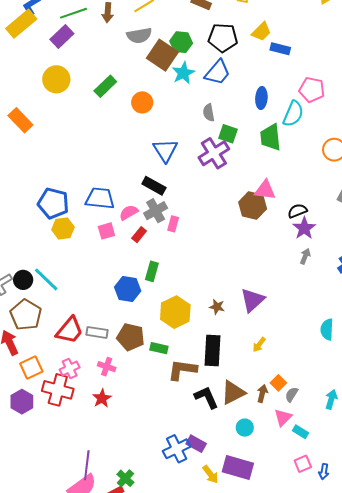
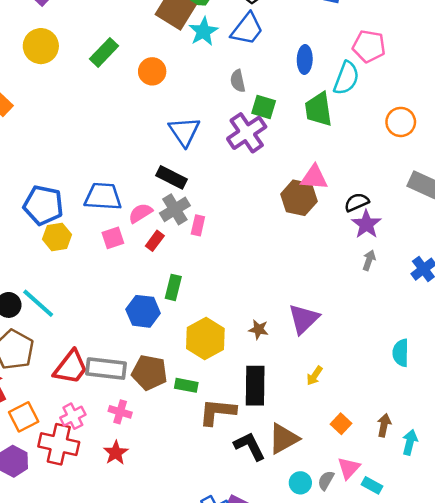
gray rectangle: (97, 332) -> (106, 369), size x1.4
brown arrow: (262, 394) -> (384, 425), moved
gray semicircle: (292, 394) -> (326, 480), moved

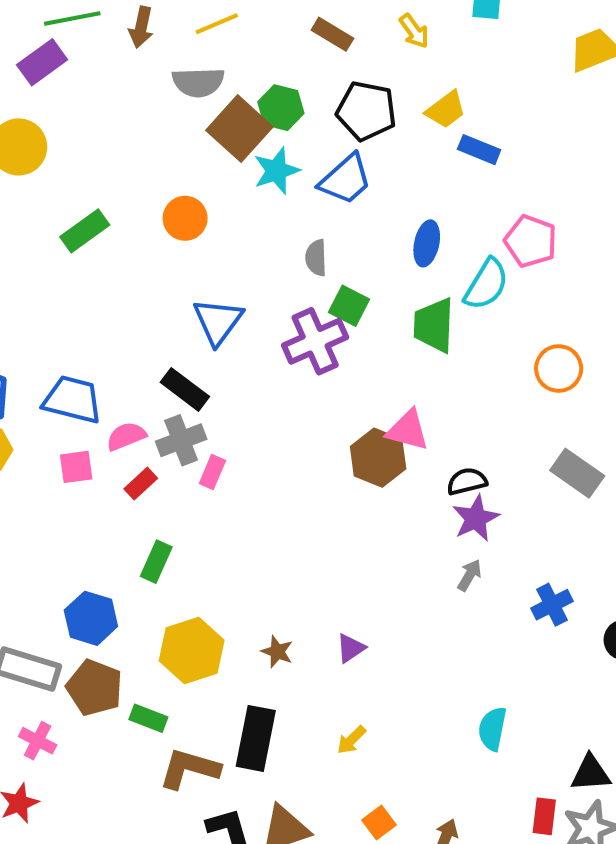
green rectangle: (104, 52) -> (85, 231), moved
blue hexagon: (143, 311) -> (91, 618), moved
purple triangle: (304, 319) -> (351, 648), size x0.6

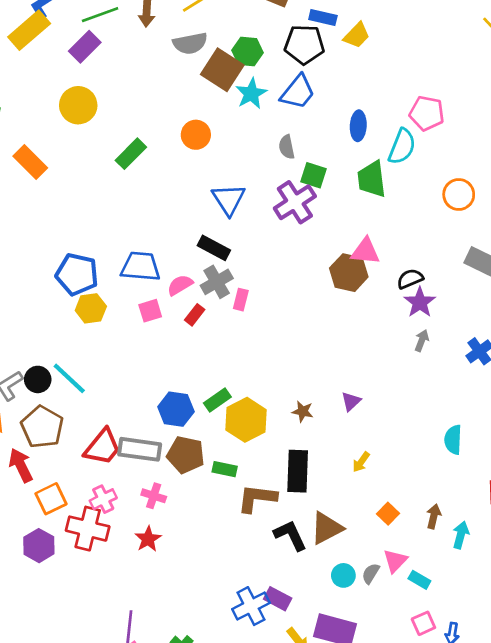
blue rectangle: (479, 150) -> (323, 17), moved
green rectangle: (156, 562) -> (217, 400), moved, turned 40

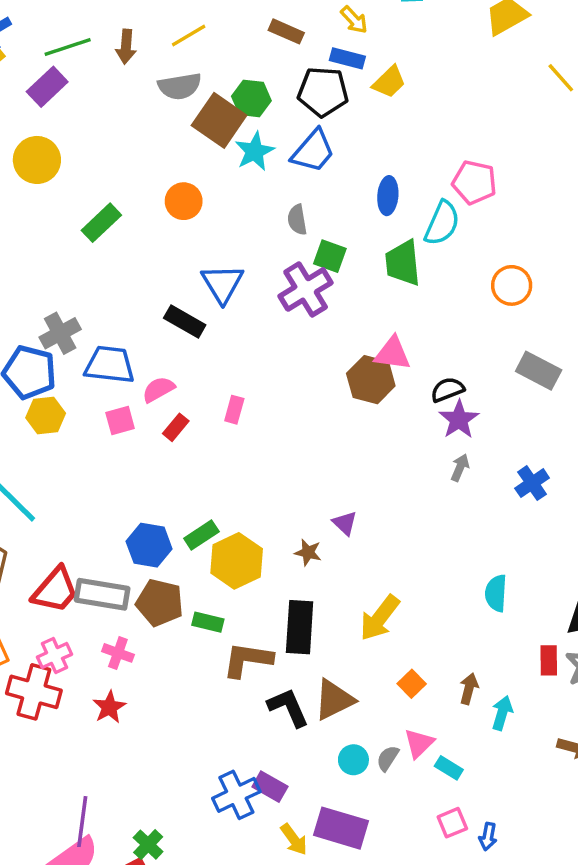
black rectangle: (214, 248) -> (185, 321), moved
gray cross: (217, 282) -> (60, 333), moved
purple triangle: (351, 401) -> (345, 523), moved, turned -35
yellow arrow: (361, 462) -> (380, 618), size x1.8

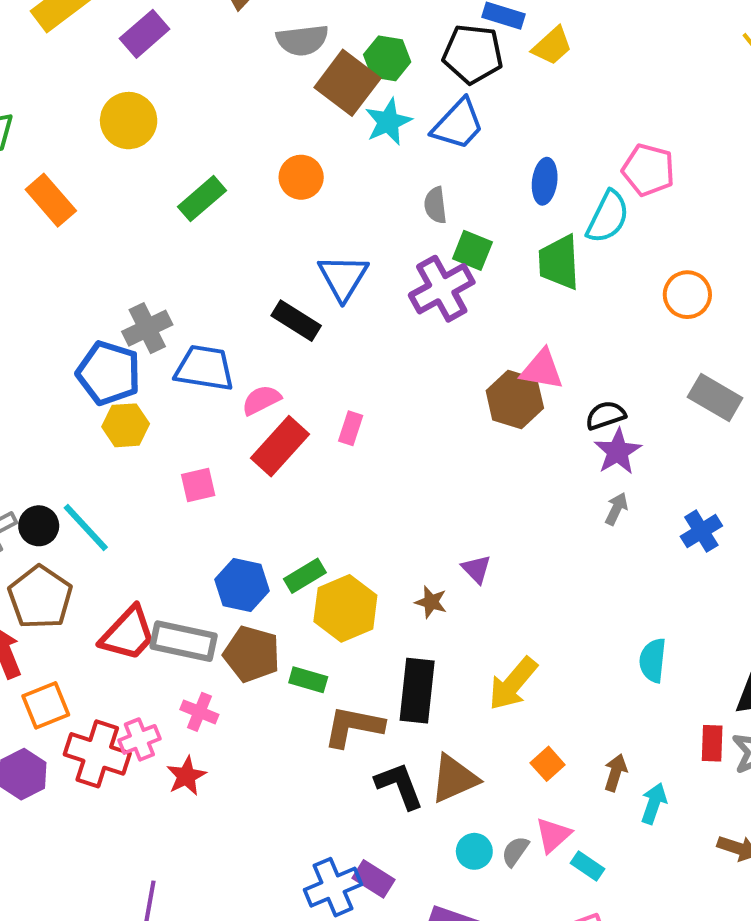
pink square: (120, 421) -> (198, 485), moved
red rectangle: (176, 427) -> (280, 446), size x1.8
pink cross: (55, 656) -> (139, 739), moved

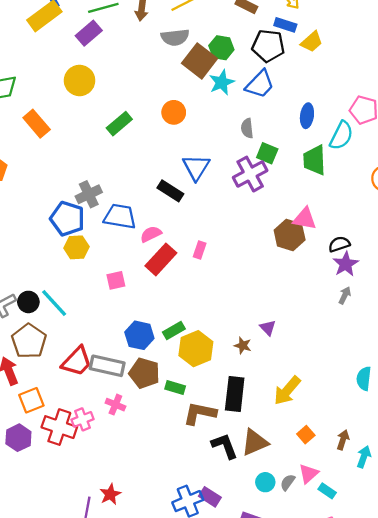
red star: (186, 776) -> (110, 494), moved

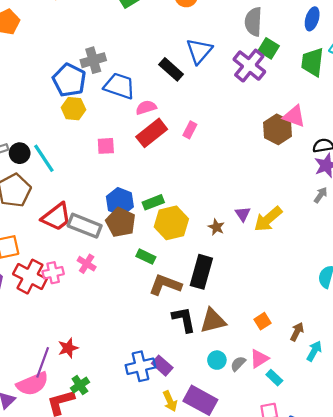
gray semicircle: (247, 128) -> (253, 22), size x1.5
purple cross: (250, 174) -> (249, 66), turned -32
brown pentagon: (144, 373) -> (121, 222), moved
yellow arrow: (287, 391) -> (268, 219), moved

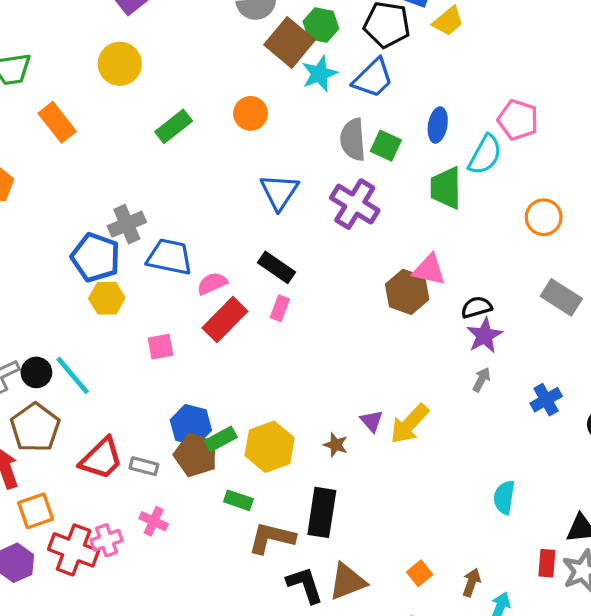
green square: (269, 48) -> (386, 146), moved
black rectangle: (171, 69) -> (276, 267), moved
green rectangle: (153, 202) -> (221, 439), moved
gray rectangle: (85, 226) -> (144, 466), size x0.6

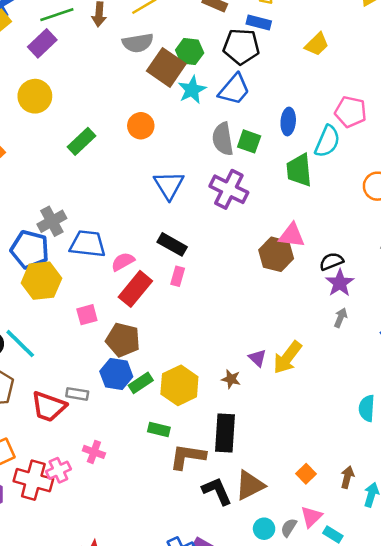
yellow trapezoid: (448, 21) -> (317, 44), moved
yellow hexagon: (107, 298) -> (41, 281), size x1.4
brown pentagon: (196, 455) -> (123, 340), moved
red trapezoid: (101, 459) -> (49, 407), turned 69
gray rectangle: (144, 466) -> (77, 394), moved

